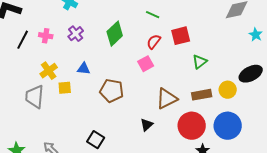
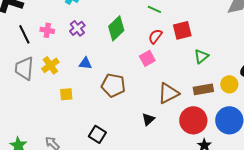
black line: (23, 40) -> (24, 34), turned -54
yellow square: (65, 88) -> (66, 94), moved
gray trapezoid: (35, 97) -> (24, 68), moved

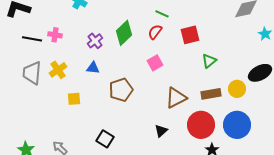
purple cross: (77, 28) -> (95, 41), moved
black line: (24, 34) -> (32, 39), turned -54
red semicircle: (155, 36) -> (155, 32), moved
brown pentagon: (113, 85) -> (121, 90), turned -30
black triangle: (148, 119) -> (161, 131), moved

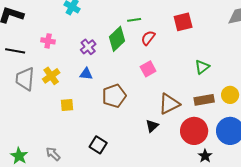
green line: (162, 14) -> (134, 20), moved, turned -32
red square: (190, 35) -> (183, 22), moved
black line: (32, 39) -> (15, 51), moved
black triangle: (161, 131) -> (152, 126), moved

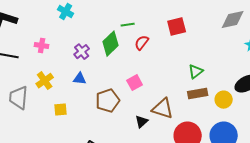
pink square: (148, 69) -> (135, 83), moved
gray trapezoid: (25, 79) -> (19, 98), moved
brown rectangle: (204, 100) -> (198, 94), moved
brown triangle: (169, 104) -> (163, 109), turned 45
black triangle: (152, 126) -> (142, 122), moved

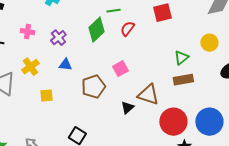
purple cross: (82, 52) -> (58, 38), moved
yellow circle: (224, 100) -> (209, 43), moved

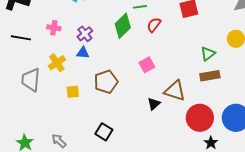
blue triangle: (65, 65) -> (83, 53), moved
brown pentagon: (93, 87) -> (106, 82), moved

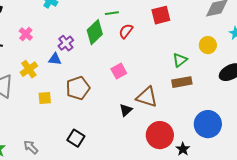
pink cross: (54, 28) -> (26, 34), turned 32
purple cross: (85, 34) -> (66, 43), moved
red circle: (200, 118) -> (160, 135), moved

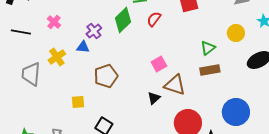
pink square: (119, 71) -> (159, 64), moved
yellow square: (45, 98) -> (78, 102), moved

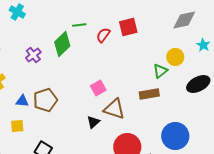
red semicircle: (154, 19) -> (103, 35), moved
blue triangle: (83, 47) -> (22, 101), moved
green triangle: (208, 48) -> (160, 71), moved

